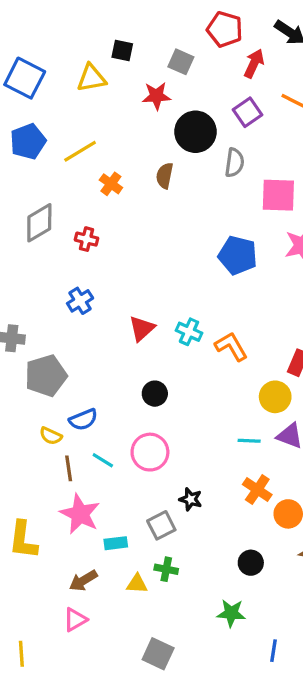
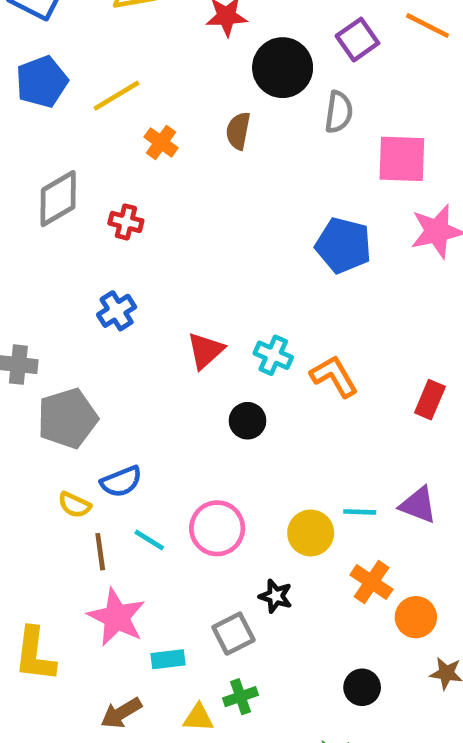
black circle: (155, 394) -> (248, 421), moved
yellow circle: (275, 397) -> (311, 533), moved
green cross: (166, 569) -> (241, 697), turned -30

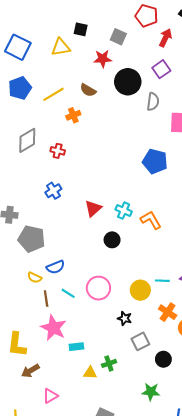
brown semicircle: (238, 131) -> (88, 90), moved, turned -70
orange cross: (161, 142) -> (73, 115), turned 32
gray pentagon: (67, 418) -> (31, 239), turned 30
gray square: (233, 634) -> (140, 341), moved
brown arrow: (121, 713) -> (30, 371), moved

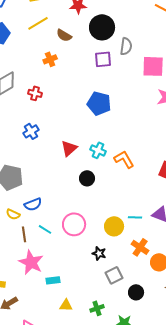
purple square: (161, 69) -> (103, 59), moved, turned 30
yellow line: (53, 94) -> (38, 23), moved
blue pentagon: (155, 161) -> (99, 103), moved
green cross: (109, 363) -> (97, 308), moved

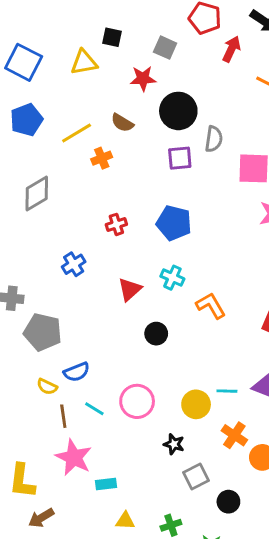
yellow line: (38, 23) -> (77, 133), moved
red cross: (35, 93) -> (116, 224), moved, turned -32
cyan cross: (98, 150) -> (172, 278), moved

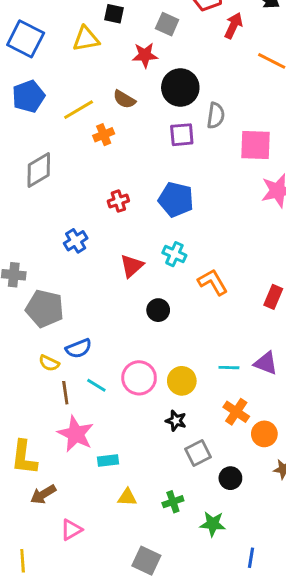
yellow circle: (196, 404) -> (182, 381), moved

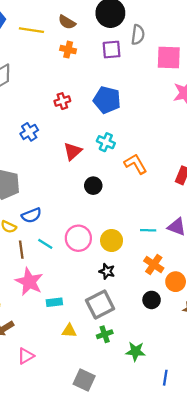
yellow line: (79, 110) -> (31, 30), turned 40
orange cross: (104, 135) -> (68, 50), moved, turned 35
gray square: (198, 453) -> (100, 305), moved, size x1.4
black circle: (230, 478) -> (152, 300), moved

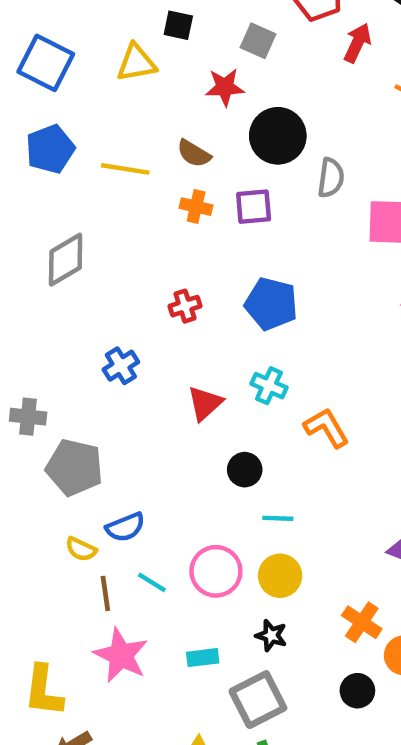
purple square: (112, 50) -> (254, 207), moved
cyan line: (148, 230) -> (278, 518), moved
cyan rectangle: (54, 302) -> (203, 658), moved

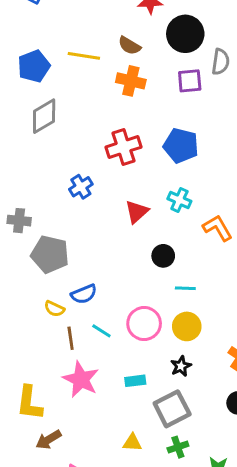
blue pentagon: (50, 149) -> (34, 66), moved
orange cross: (196, 207) -> (131, 81), size x1.4
purple square: (254, 207) -> (190, 81), moved
red cross: (185, 306) -> (124, 147), size x1.6
black star: (271, 635) -> (181, 366), turned 30

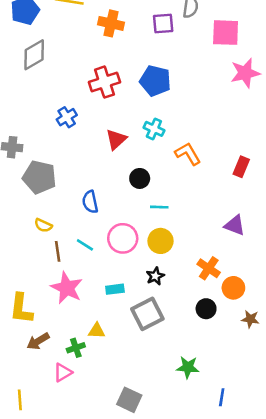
blue semicircle: (84, 294) -> (90, 202), moved, turned 100
yellow triangle: (132, 443) -> (97, 331), moved
green cross: (178, 447) -> (76, 348), moved

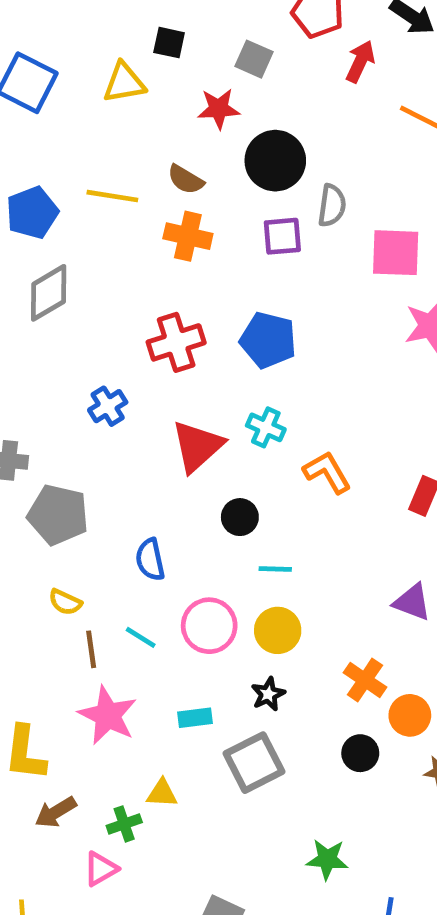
red triangle: (116, 139) -> (197, 446), size x1.4

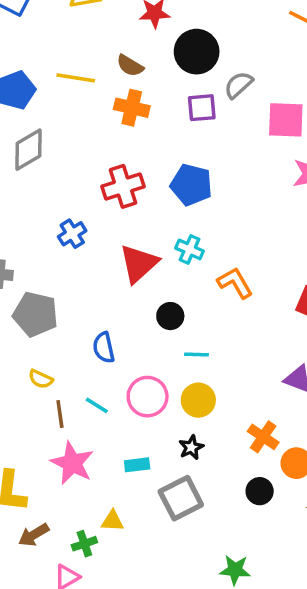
gray semicircle: (332, 205) -> (239, 85), turned -140

